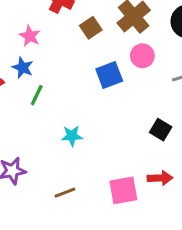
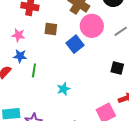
brown square: (91, 28) -> (51, 29), moved, turned -32
pink circle: (142, 56) -> (92, 26), size x1.5

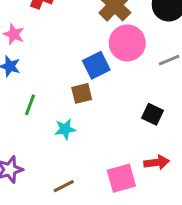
brown square: (51, 29) -> (82, 93), moved, turned -32
green line: (34, 70) -> (30, 105), moved

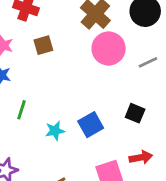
blue square: (96, 65) -> (91, 125), moved
brown square: (82, 93) -> (43, 45), moved

